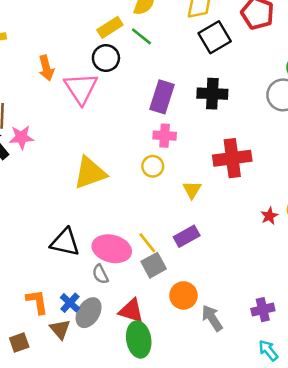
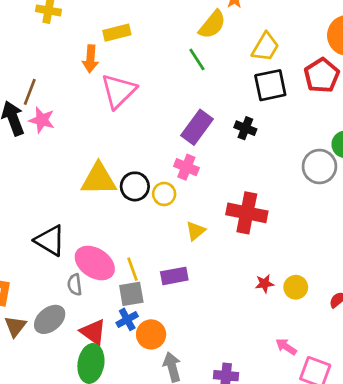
yellow rectangle: (110, 27) -> (117, 33), moved
black circle: (106, 58) -> (135, 186), moved
black cross: (212, 94) -> (245, 128), moved, size x0.7
blue cross: (70, 303) -> (127, 319), moved

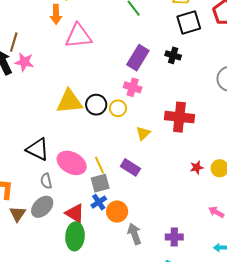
pink triangle: (118, 91) -> (78, 36), turned 44
purple rectangle: (174, 276) -> (130, 167), turned 48
gray semicircle: (75, 285) -> (46, 181), moved

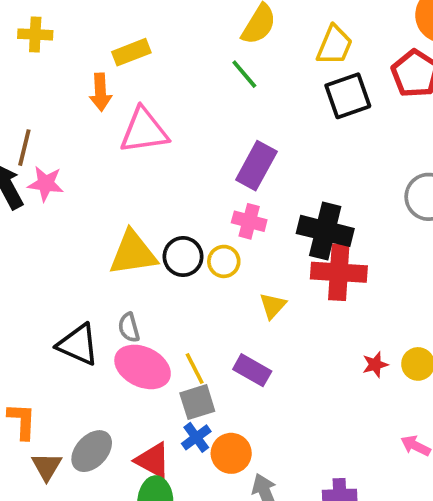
black cross: (173, 55) -> (325, 231), moved, size x1.8
gray semicircle: (46, 181) -> (129, 327), moved

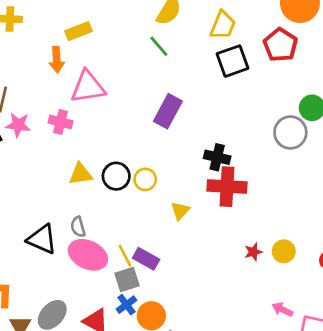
pink cross: (249, 221) -> (61, 122), moved
black cross: (325, 231) -> (217, 157), size x0.7
yellow triangle: (133, 253) -> (81, 174), size x0.7
purple rectangle: (252, 370) -> (146, 259), moved

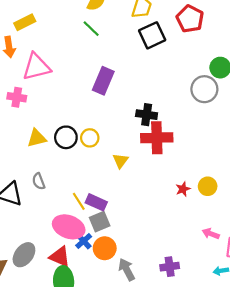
pink ellipse: (88, 255) -> (69, 227), moved
gray square: (127, 280) -> (100, 222), moved

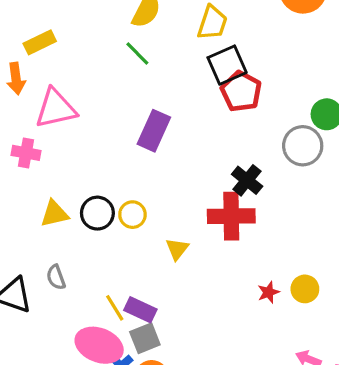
red pentagon: (190, 19) -> (241, 91), moved
black cross: (147, 115) -> (247, 180), moved, turned 30

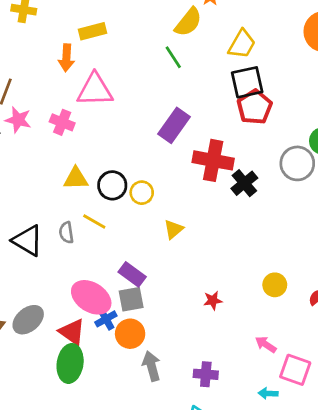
red cross: (231, 216) -> (213, 160), moved
red star: (268, 292) -> (213, 300), moved
yellow line: (115, 308) -> (94, 222), moved, turned -40

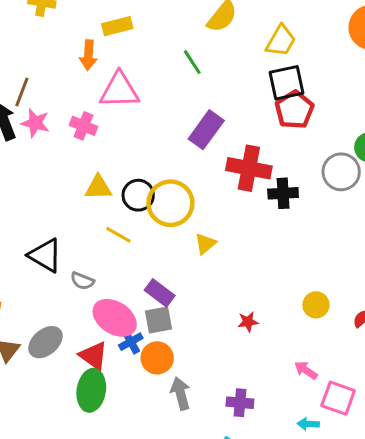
green line: (173, 57) -> (192, 62), moved
black cross: (244, 183) -> (283, 193), turned 36
yellow circle: (142, 193) -> (170, 203), size x1.8
gray semicircle: (66, 233) -> (82, 281), moved, turned -60

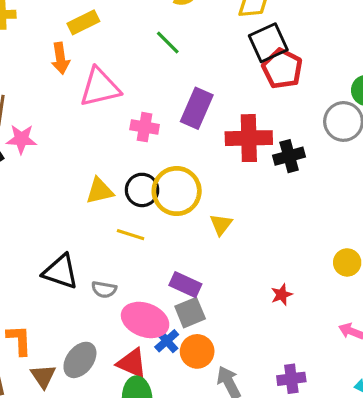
pink cross: (84, 126) -> (145, 127), moved

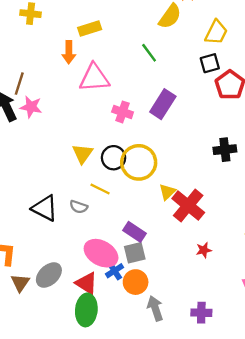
black square: (268, 43) -> (210, 63), moved, size x0.7
red cross: (249, 138) -> (188, 206), moved, turned 32
yellow triangle: (100, 191) -> (82, 154), turned -50
gray semicircle: (104, 289) -> (79, 207), moved

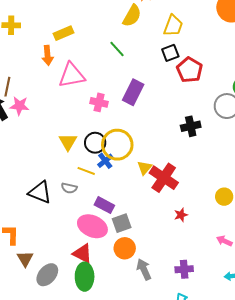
purple rectangle: (134, 232) -> (104, 205), moved
blue cross: (114, 271) -> (105, 161), moved
gray ellipse: (49, 275) -> (47, 275), moved

